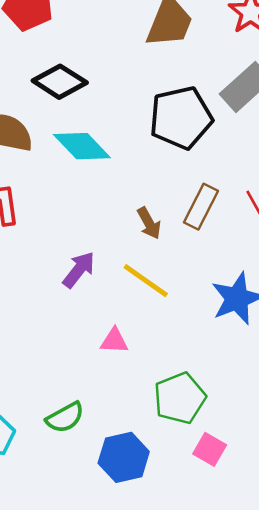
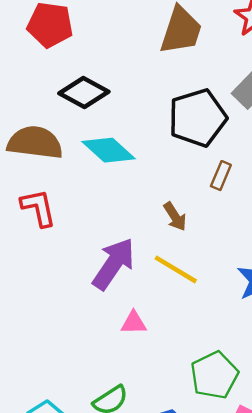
brown rectangle: (201, 207) -> (221, 176), moved, size x0.7
purple arrow: (79, 270) -> (114, 264), size x1.5
pink triangle: (114, 341) -> (134, 323), moved

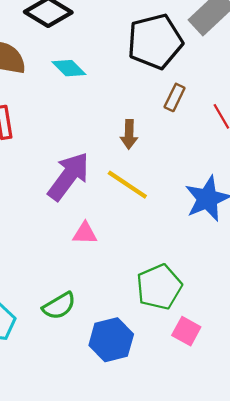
cyan diamond: (108, 150) -> (69, 68), size x0.7
brown arrow: (175, 217) -> (129, 134), turned 32

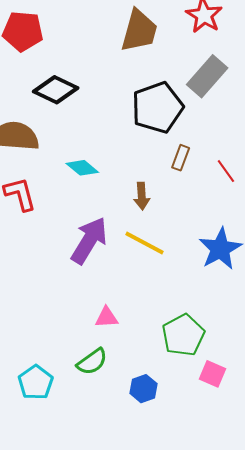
cyan diamond: (69, 68) -> (82, 168), moved
pink triangle: (85, 233) -> (106, 317), moved
blue hexagon: (111, 340) -> (143, 389), size x0.7

